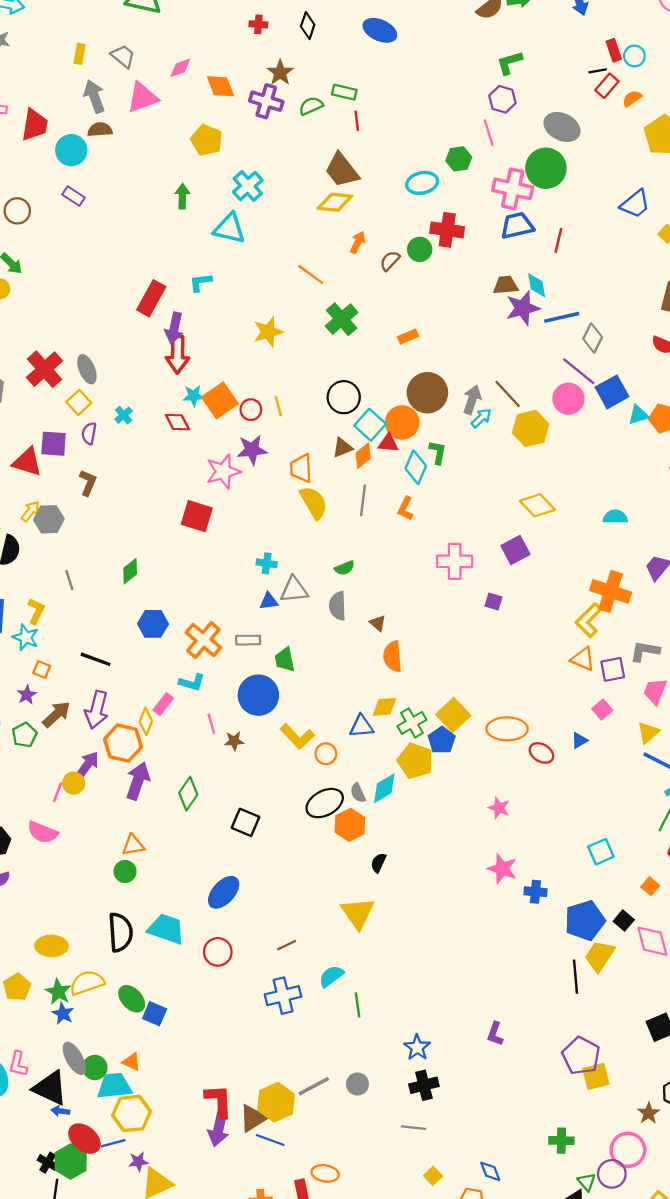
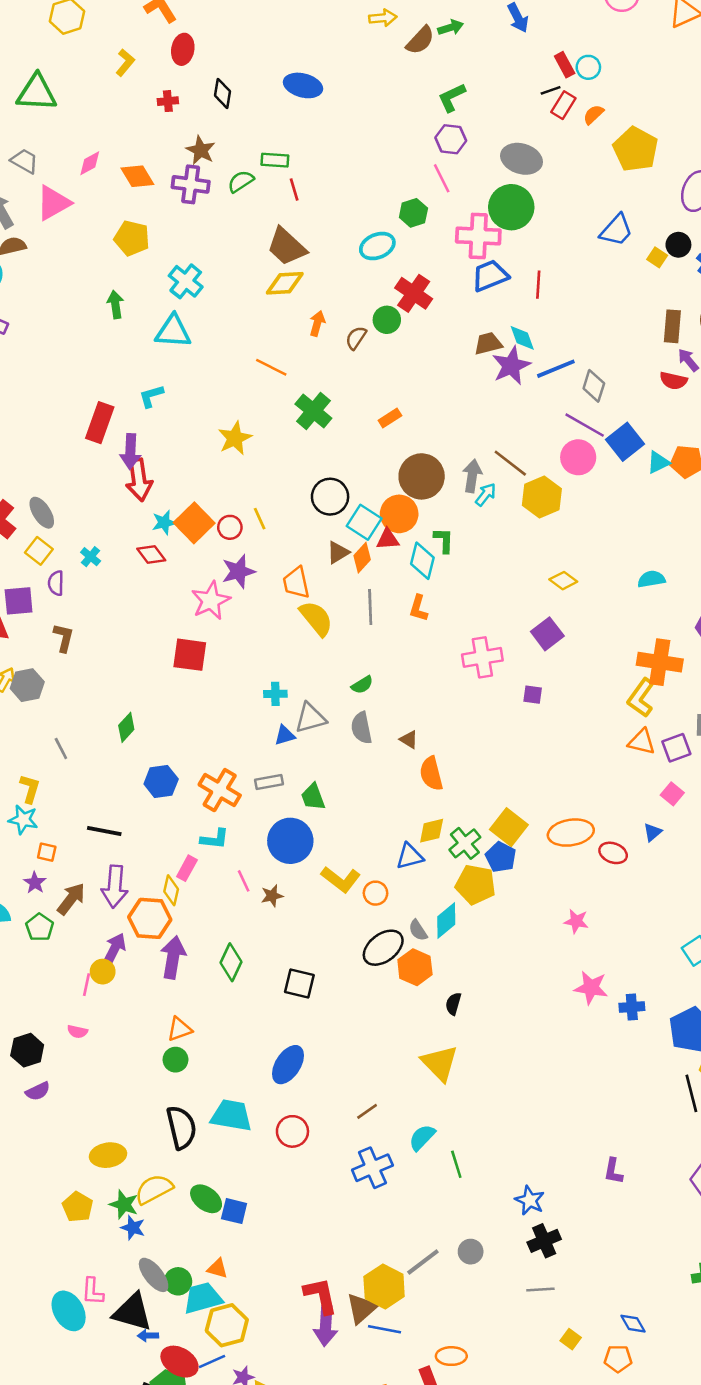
red cross: (447, 230) -> (414, 293), turned 36
yellow diamond: (537, 505) -> (563, 581), size x0.7
pink semicircle: (43, 832) -> (77, 1032), size x0.6

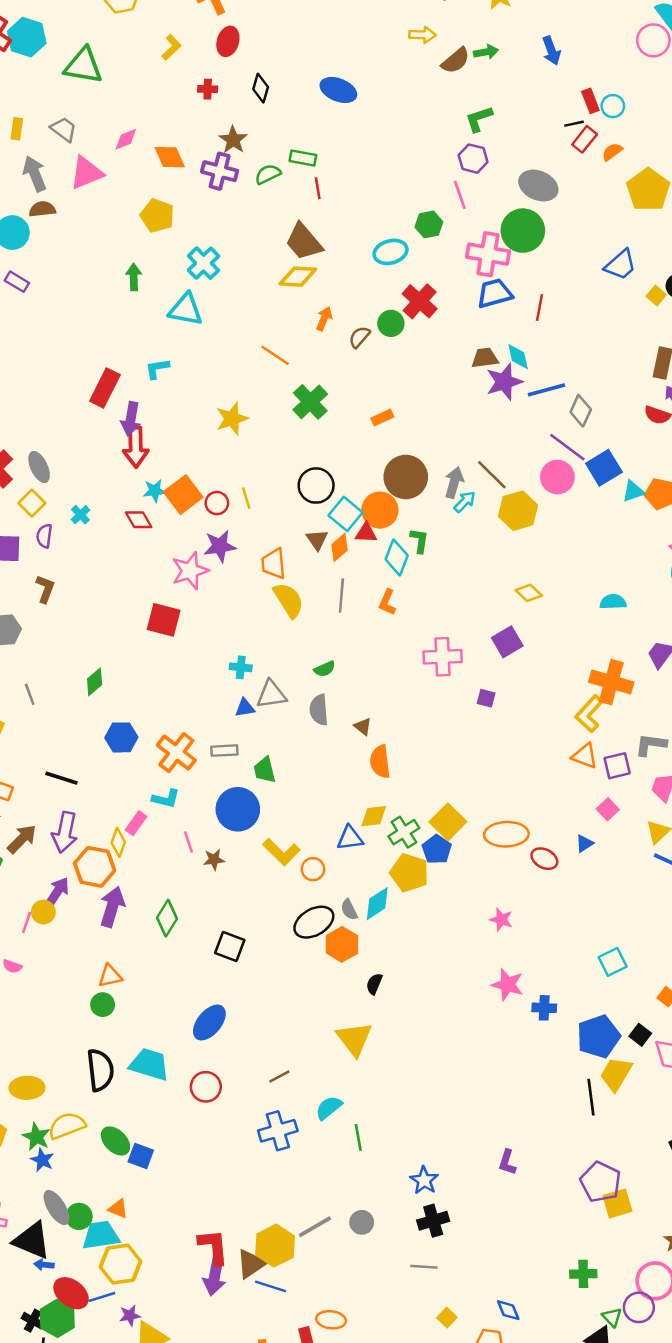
brown triangle: (338, 552) -> (317, 540), turned -40

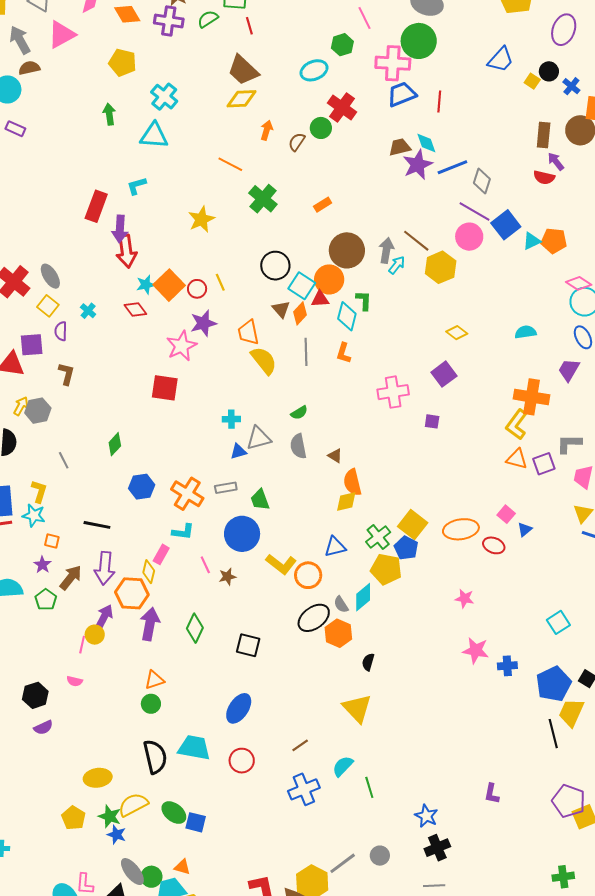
pink square: (608, 809) -> (506, 514), moved
yellow diamond: (374, 816) -> (346, 501), moved
orange circle: (313, 869) -> (308, 575), size x1.4

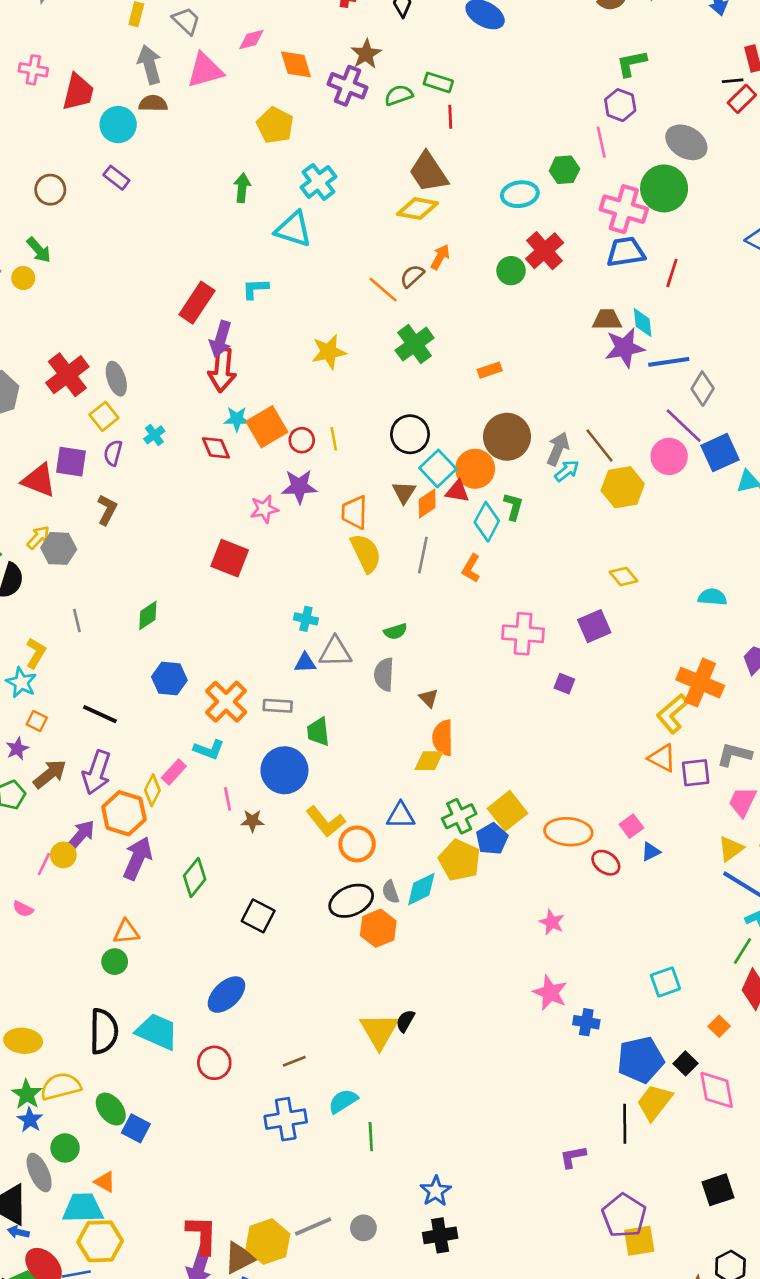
brown semicircle: (297, 142) -> (412, 276), moved
pink star: (182, 346) -> (264, 509), size x0.7
black semicircle: (368, 662) -> (405, 1021), moved
purple L-shape: (492, 794) -> (573, 1157), moved, turned 55
green circle: (151, 877) -> (65, 1148), moved

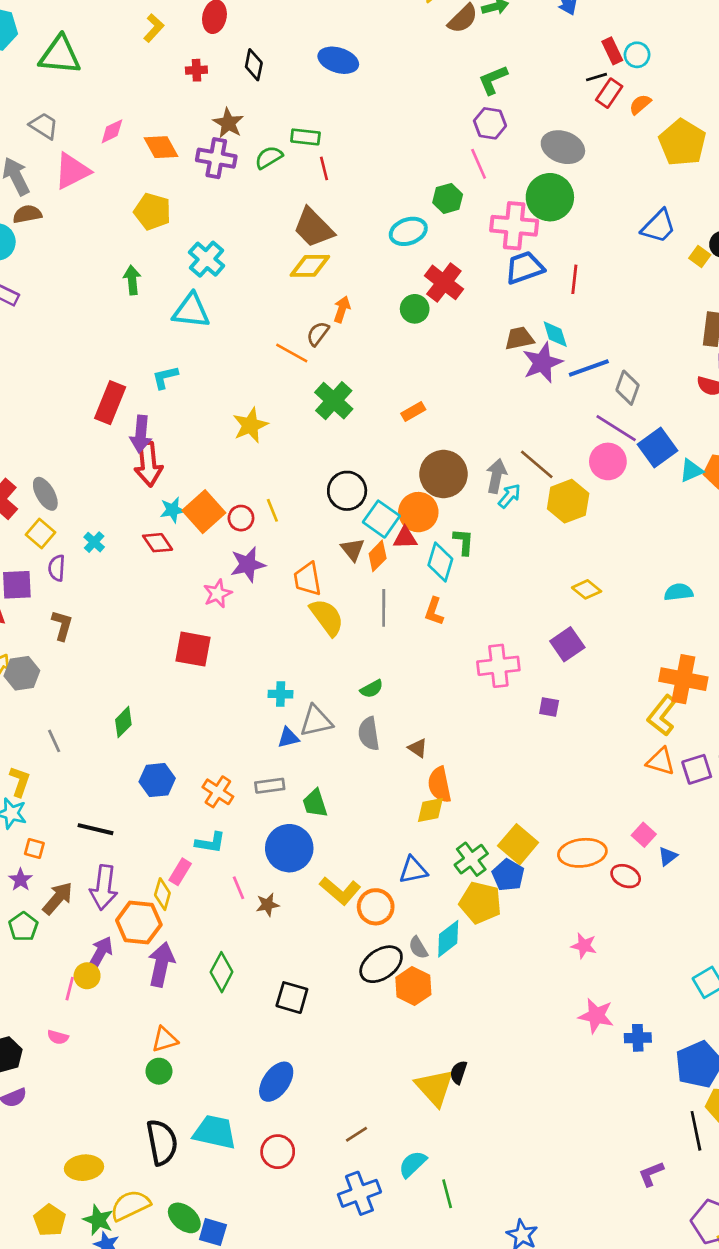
orange cross: (226, 702) -> (218, 792), size x0.7

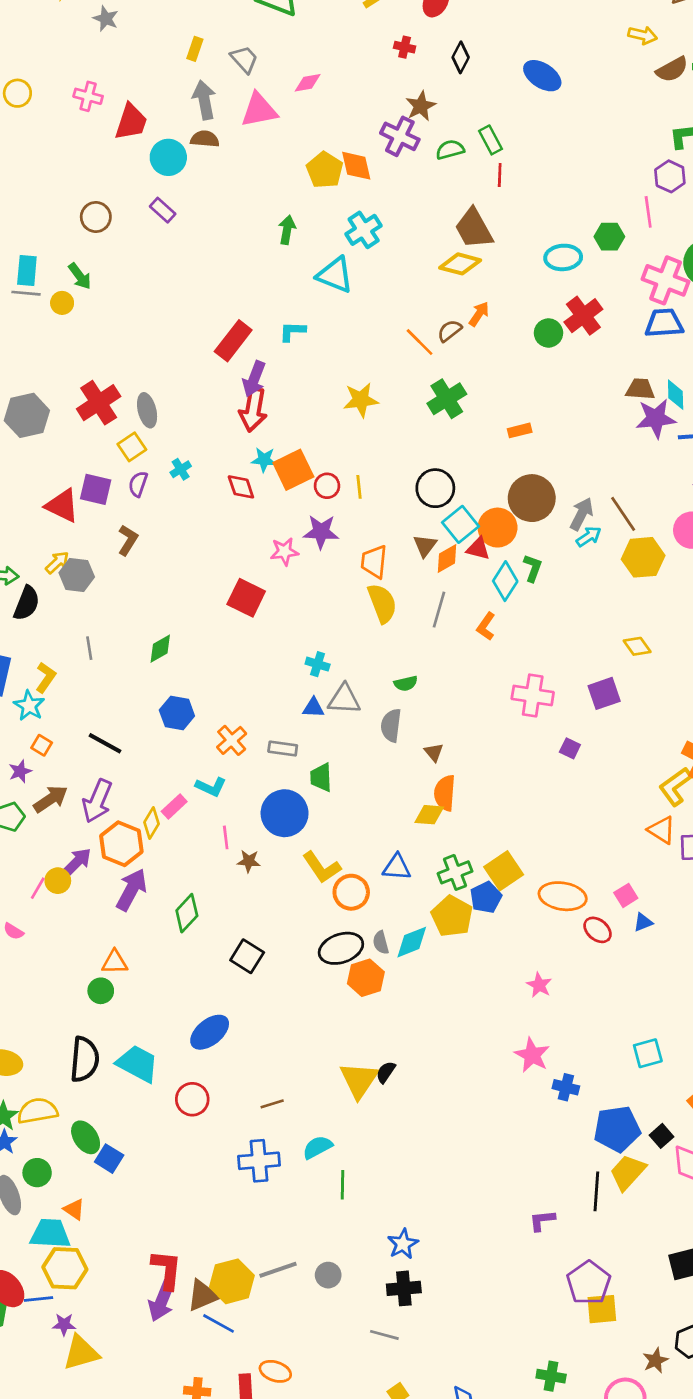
green rectangle: (305, 137) -> (490, 140), turned 40
orange diamond: (161, 147) -> (356, 166), moved

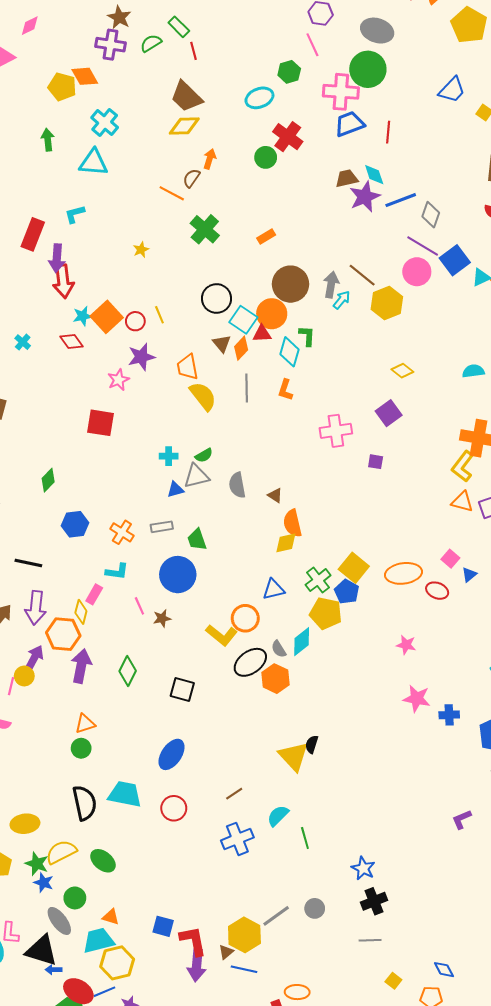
yellow star: (361, 400) -> (141, 250), size x0.6
green semicircle: (406, 683) -> (204, 455), moved
yellow L-shape: (322, 867) -> (222, 635), moved
blue square: (109, 1159) -> (163, 926), moved
brown triangle: (203, 1295) -> (226, 952), size x0.6

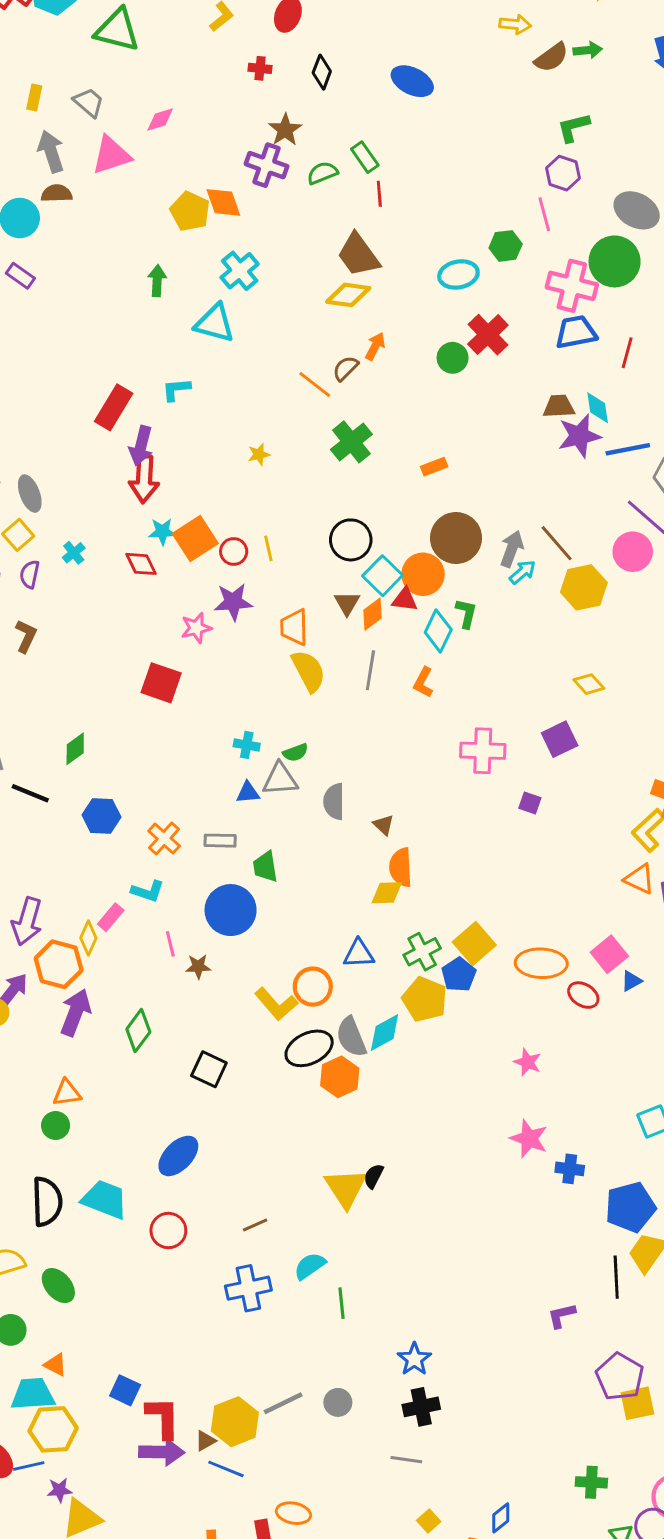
pink square: (450, 559) -> (609, 954), size x1.4
black line: (28, 563) -> (30, 793), moved
gray semicircle: (279, 649) -> (351, 1037), size x1.6
purple arrow: (197, 965) -> (162, 1452), turned -104
blue diamond: (444, 970) -> (501, 1518), turned 70

